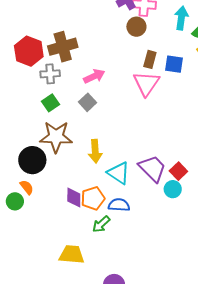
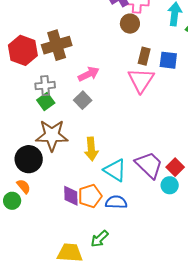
gray cross: (50, 74) -> (45, 86), moved
green arrow: (101, 224) -> (99, 239), moved

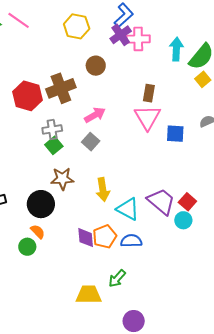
brown circle: (130, 24) -> (96, 66), moved
blue square: (168, 60) -> (175, 134), moved
brown star: (52, 135) -> (62, 179), size x0.7

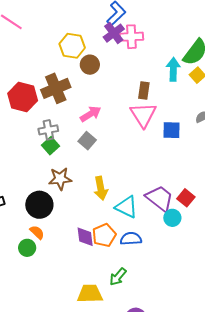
yellow hexagon: (77, 26) -> (72, 46), moved
cyan arrow: (176, 49) -> (173, 69), moved
cyan circle: (183, 220) -> (172, 218), moved

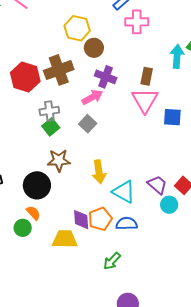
purple cross: (114, 33) -> (106, 77), moved, turned -35
purple trapezoid: (160, 198) -> (157, 185), size x0.7
yellow trapezoid: (90, 294) -> (65, 239), moved

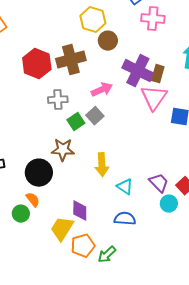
purple cross: (106, 77) -> (138, 71), moved, size x1.4
green square: (51, 127) -> (76, 122), moved
cyan triangle: (124, 192) -> (125, 187), size x0.7
orange pentagon: (100, 219) -> (83, 246), moved
yellow trapezoid: (65, 239) -> (62, 229), turned -64

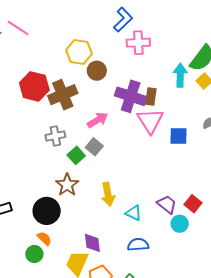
red hexagon: (37, 64) -> (34, 86), moved
brown star: (63, 150) -> (67, 185), turned -30

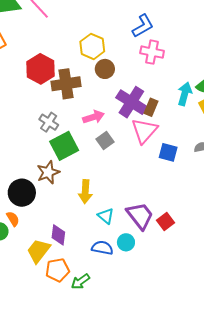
gray cross: (55, 136) -> (49, 122), turned 30
gray square: (94, 147) -> (105, 140), moved
green square: (76, 155) -> (64, 146), size x1.6
purple trapezoid: (167, 204) -> (140, 216), size x1.4
cyan circle: (180, 224) -> (126, 242), moved

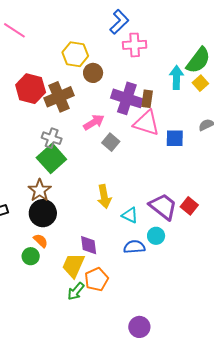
pink triangle: (144, 131) -> (146, 123), turned -40
green square: (64, 146) -> (51, 158), moved
brown star: (48, 172) -> (40, 190), moved
green arrow: (80, 282) -> (76, 291), moved

